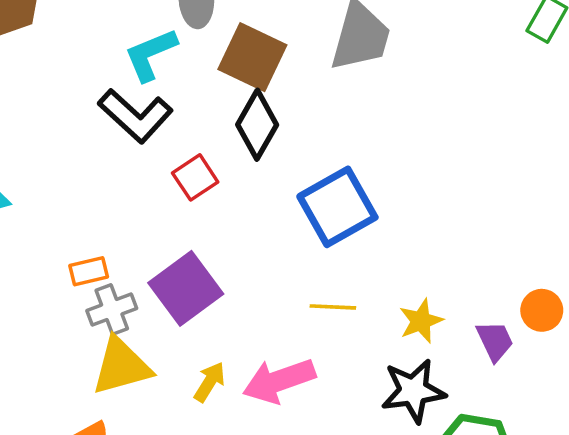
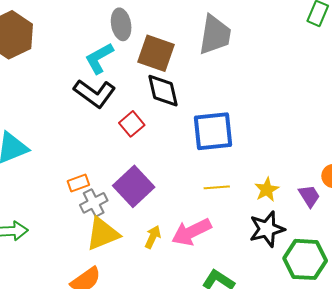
black diamond: (257, 125) -> (163, 91), turned -36
blue square: (337, 207) -> (213, 131), turned 30

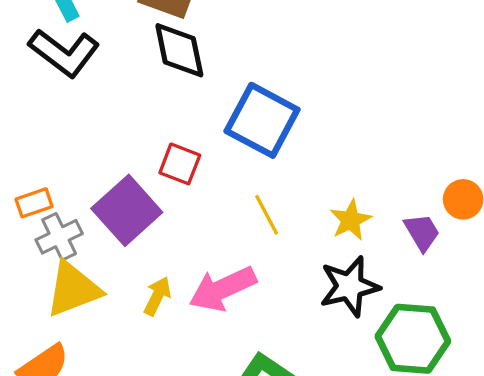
red square: (132, 124) -> (180, 164), moved, turned -30
blue square: (213, 131) -> (262, 120), turned 33
yellow line: (217, 187) -> (267, 215), turned 65

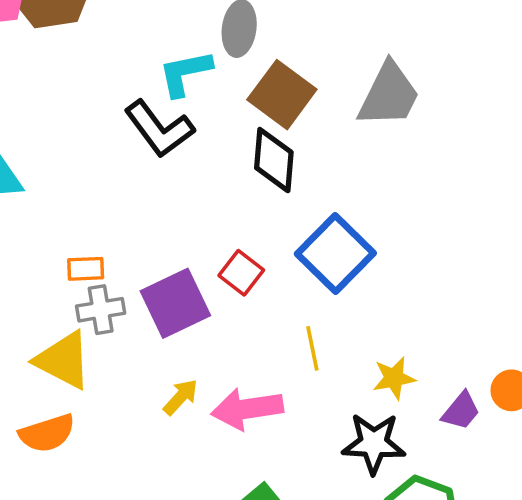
purple trapezoid: (422, 232) -> (461, 411), turned 54
yellow triangle: (73, 289) -> (63, 360), moved, turned 32

